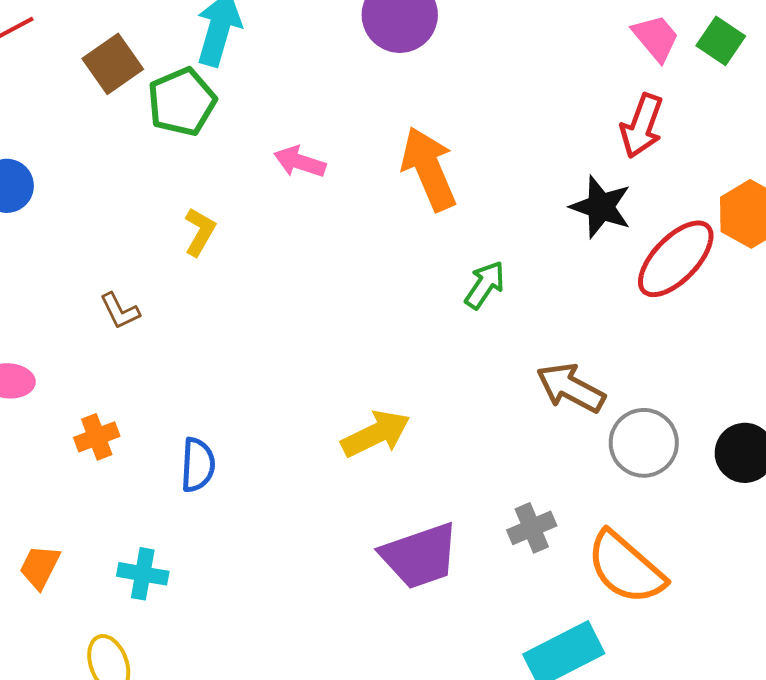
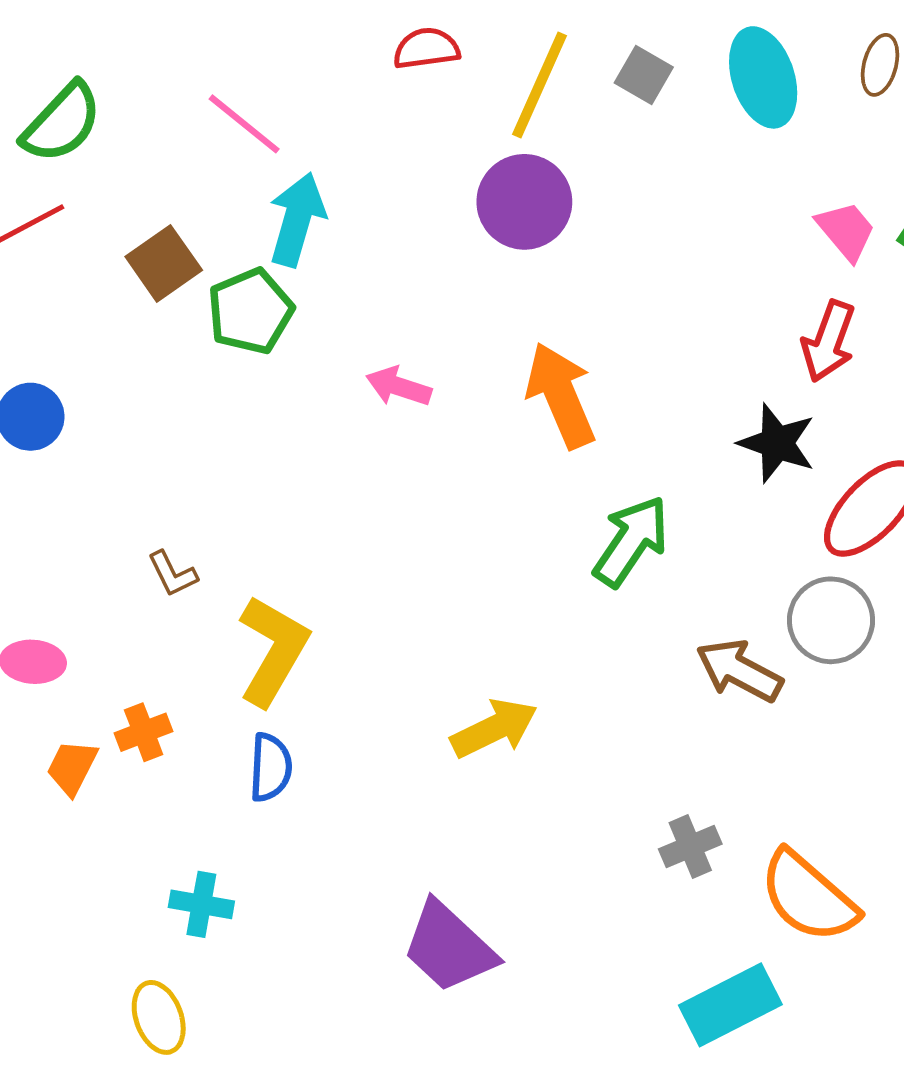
yellow L-shape: (200, 232) -> (273, 650), moved, size x1.8
green arrow: (485, 285) -> (631, 541), size x1.5
gray circle: (644, 443) -> (831, 620), moved
purple trapezoid: (420, 556) -> (449, 947), moved, turned 62
orange trapezoid: (40, 567) -> (72, 767), moved

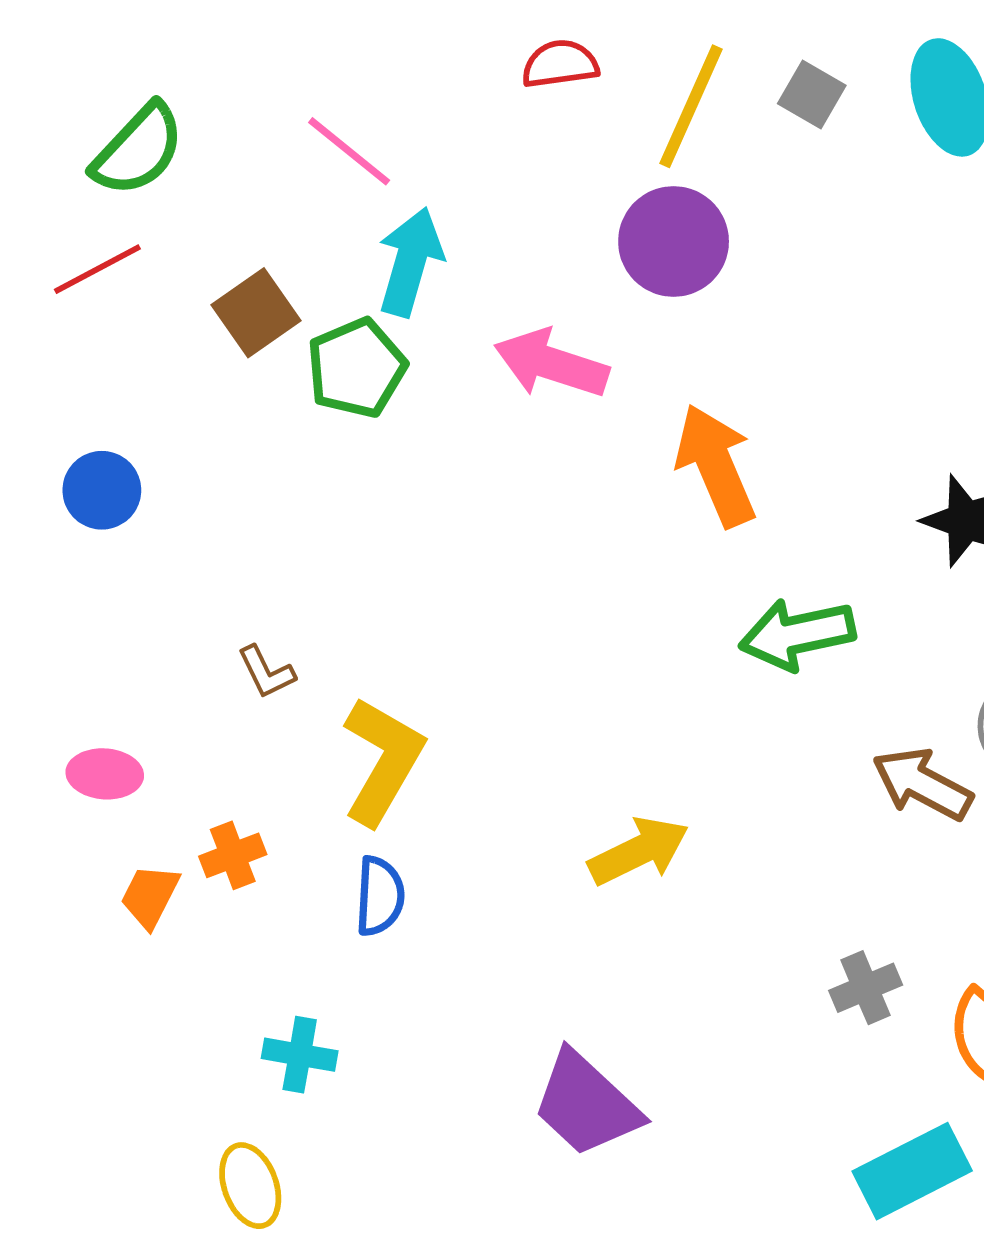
pink arrow: (399, 387) -> (551, 364), moved, size x1.5
green arrow: (631, 541) -> (797, 634), turned -136

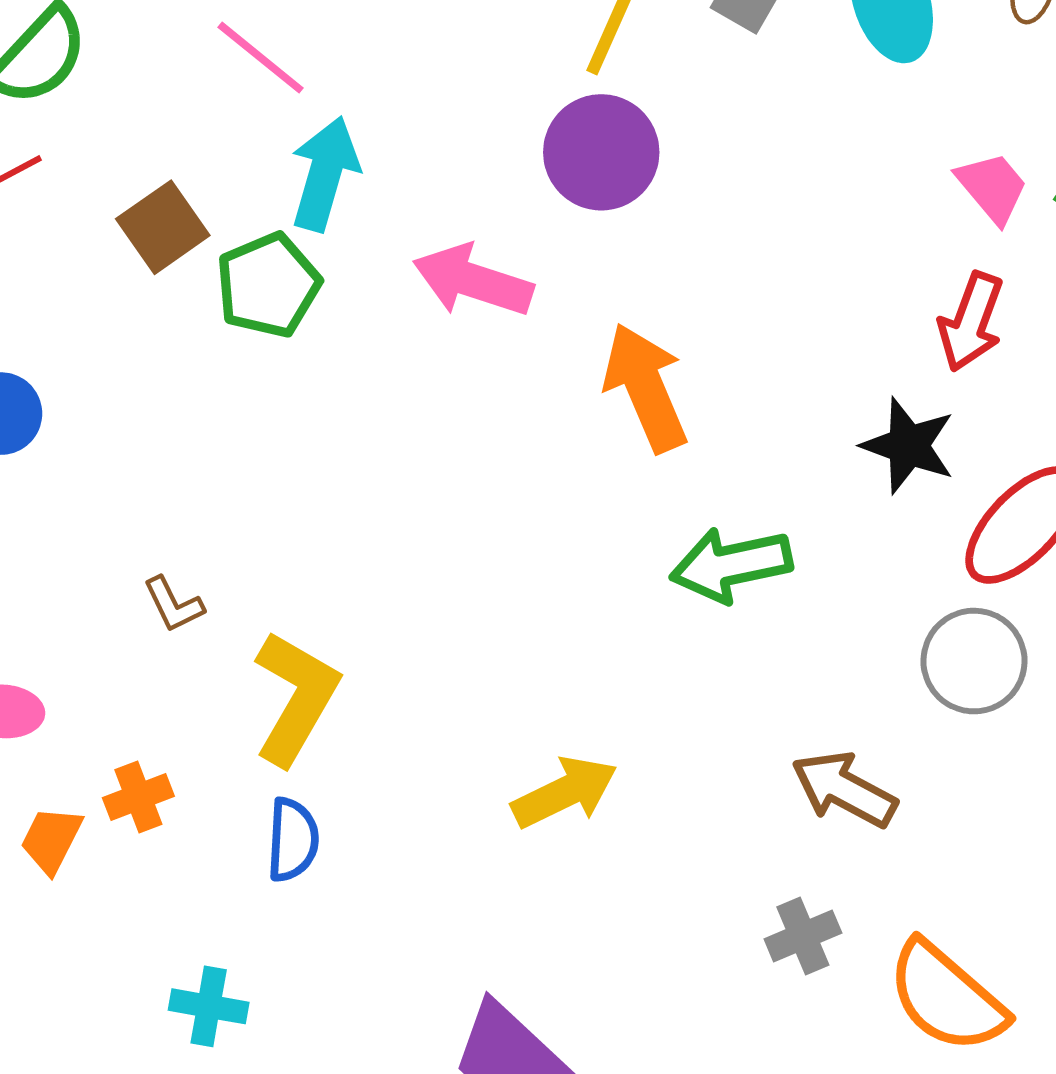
brown arrow: (922, 784) -> (844, 789), moved

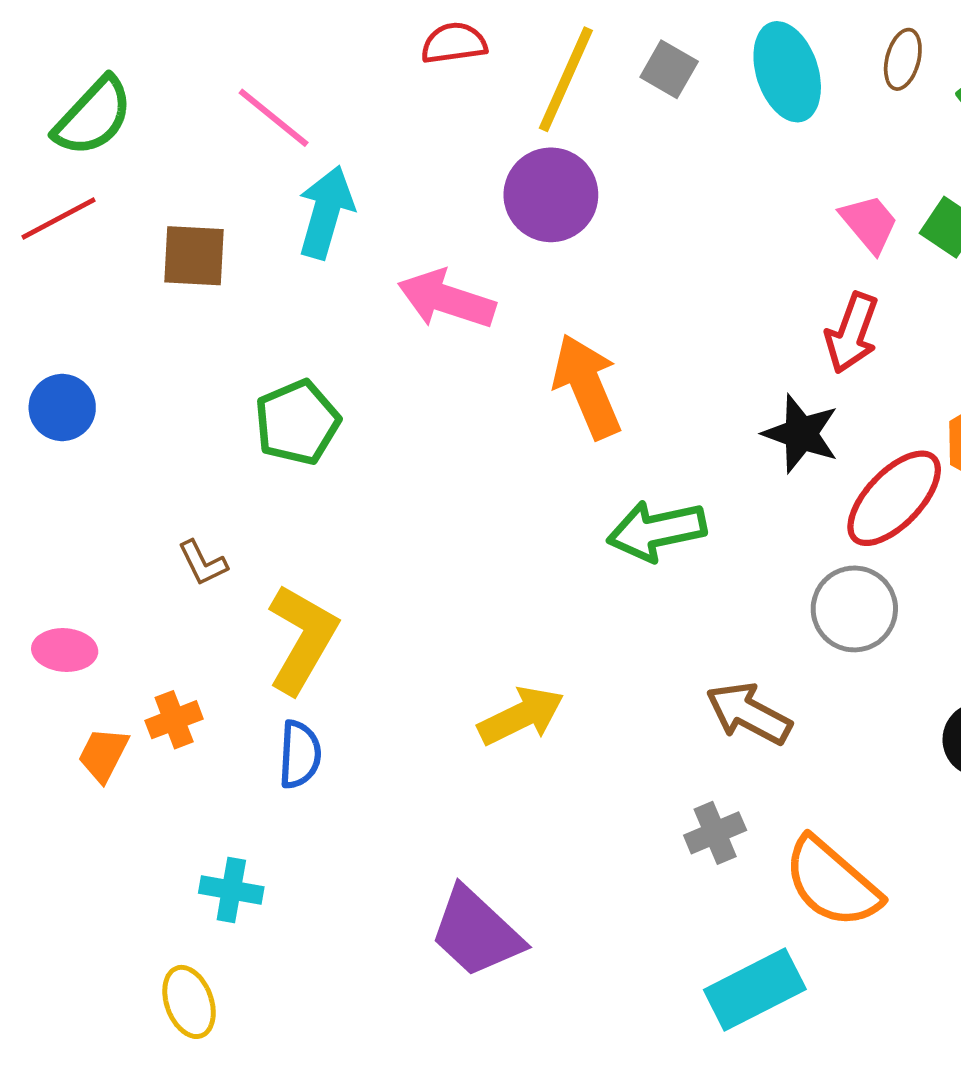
brown square: (163, 227) -> (194, 256), turned 38
green pentagon: (268, 285) -> (297, 422), moved

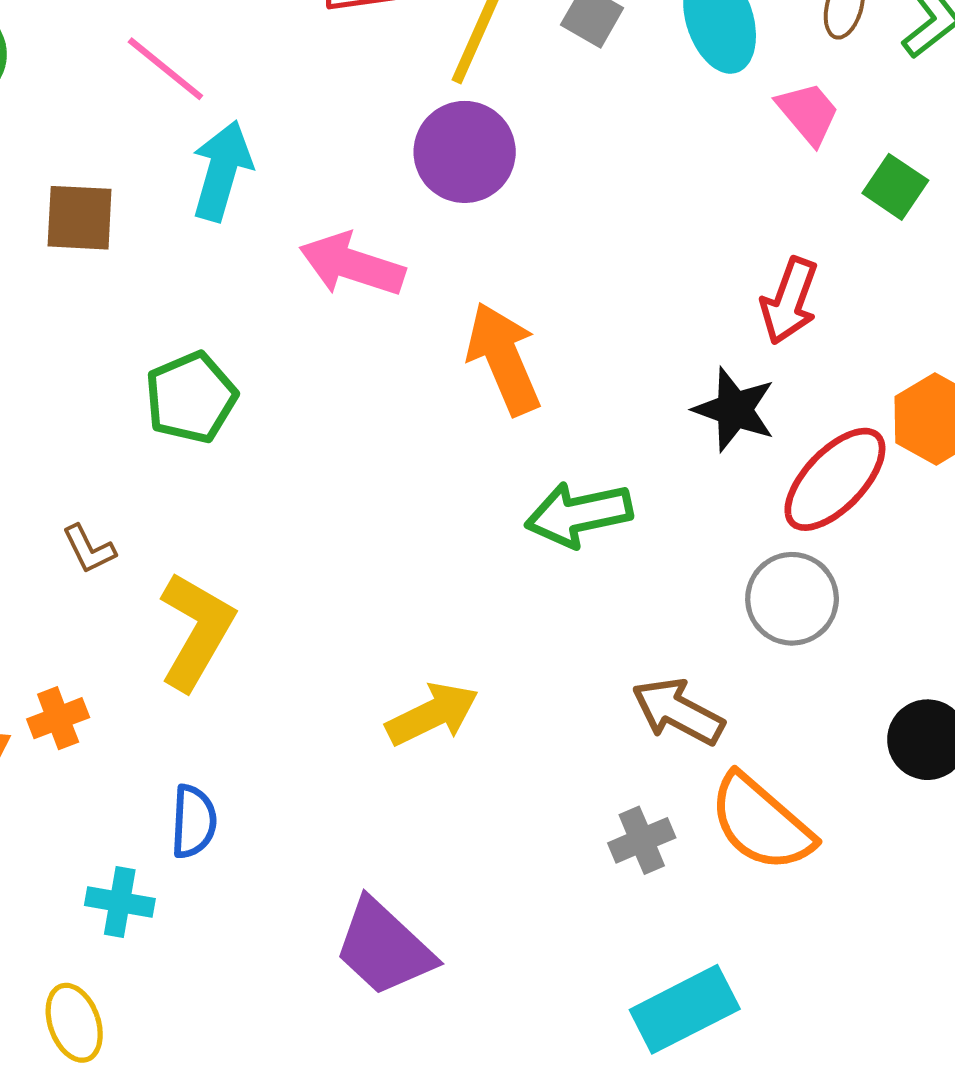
pink trapezoid: (869, 223) -> (808, 113), moved
blue semicircle: (300, 754) -> (194, 822), moved
orange semicircle: (832, 883) -> (761, 823), moved

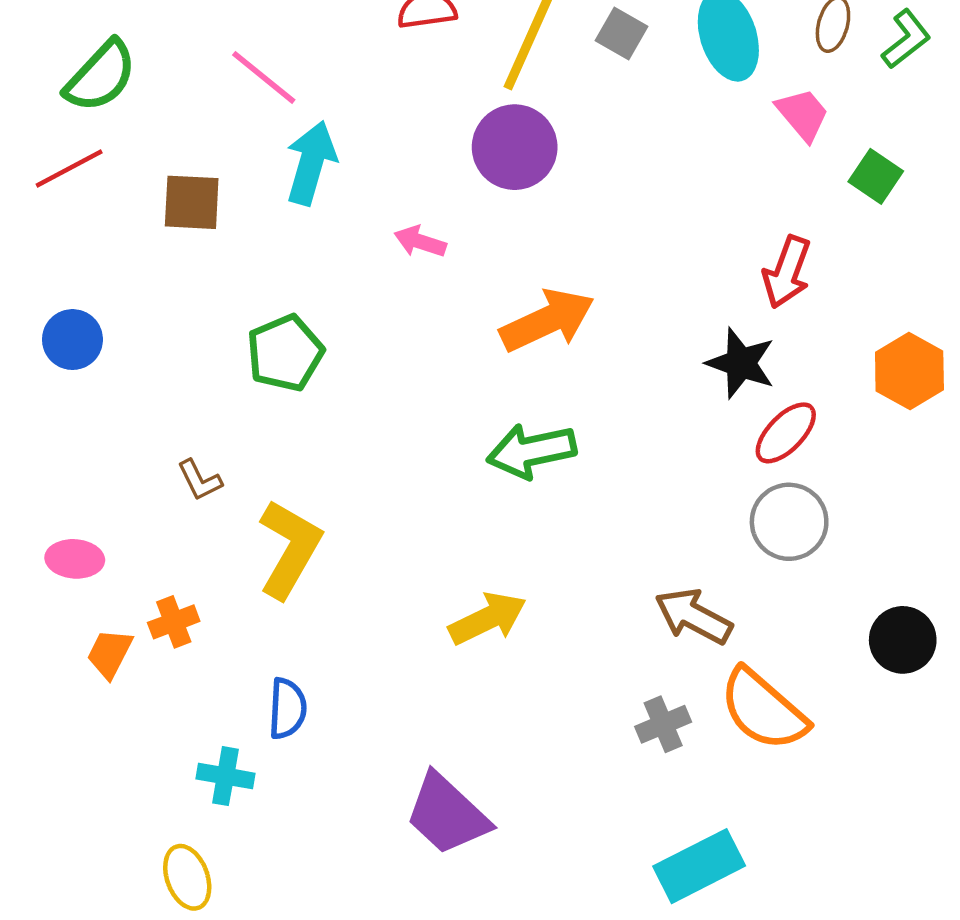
pink arrow: (352, 265) -> (420, 242), size x0.6
orange arrow: (504, 359) -> (547, 320), turned 88
red ellipse: (835, 479) -> (786, 433), moved, size x0.7
green arrow: (579, 514) -> (531, 451), moved

